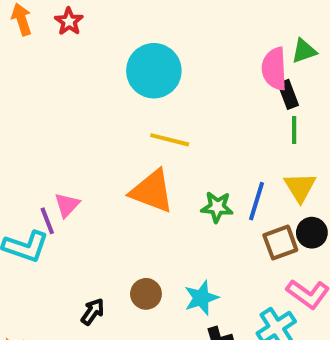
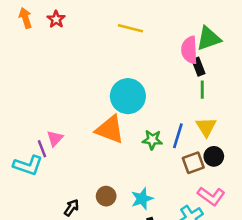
green triangle: (304, 51) -> (209, 38), size x1.5
cyan circle: (154, 71) -> (128, 96), moved
yellow line: (170, 140) -> (130, 28), moved

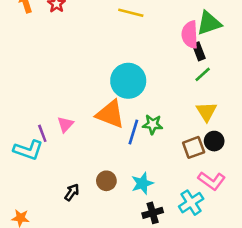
green line: (202, 90) -> (203, 74), turned 48
blue line: (178, 136) -> (133, 132), moved
pink triangle: (55, 138) -> (65, 124), moved

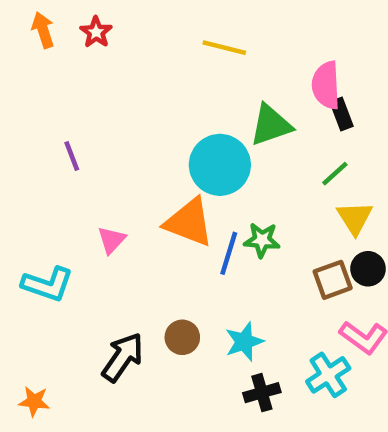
green triangle: (209, 23) -> (271, 125), moved
green line: (203, 74) -> (335, 174), moved
purple line: (42, 133) -> (72, 156), moved
black arrow: (72, 192) -> (123, 357), size x1.6

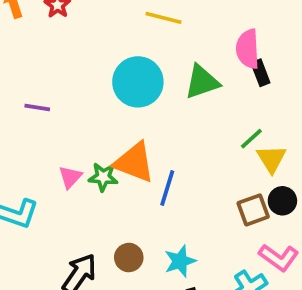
purple line: (72, 156) -> (37, 107), turned -60
cyan circle: (220, 165) -> (138, 82), moved
green line: (335, 174) -> (251, 139), moved
green star: (262, 240) -> (103, 177), moved

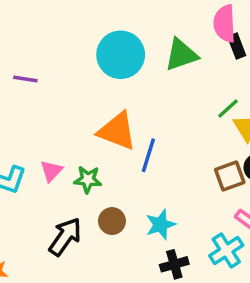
pink triangle: (70, 177) -> (51, 171), moved
green star: (103, 177) -> (88, 179), moved

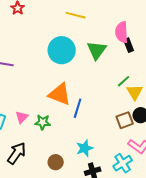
green triangle: (181, 55) -> (97, 50), turned -35
brown circle: (112, 221) -> (56, 162), moved
black arrow: (65, 237) -> (17, 153), moved

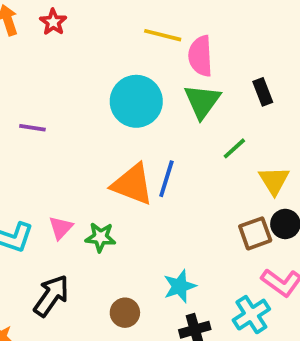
pink semicircle: (122, 32) -> (200, 56), moved
green line: (124, 81) -> (234, 148), moved
blue line: (78, 108) -> (166, 179), moved

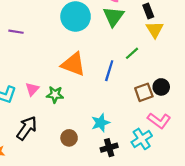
green line: (234, 148) -> (132, 53), moved
blue line: (166, 179) -> (109, 71), moved
yellow triangle: (274, 181) -> (155, 29), moved

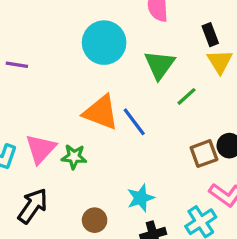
green triangle: (113, 16) -> (160, 65), moved
blue line: (109, 71) -> (134, 122), moved, turned -54
pink triangle: (32, 89) -> (41, 149), size x1.5

